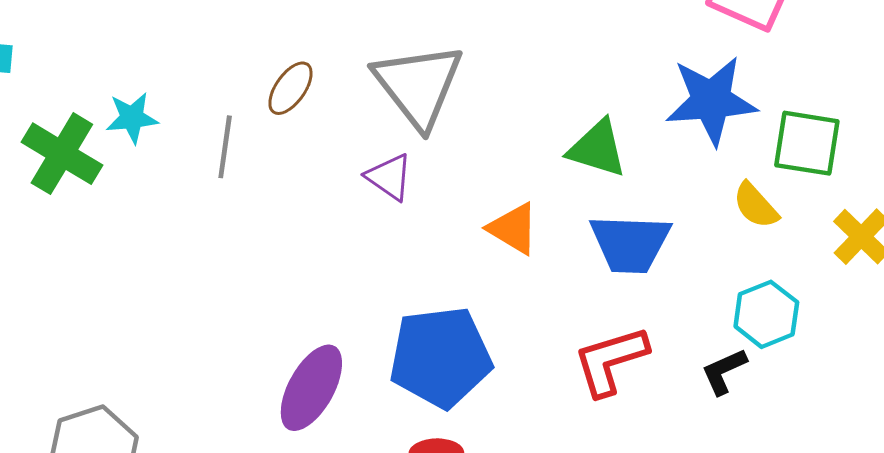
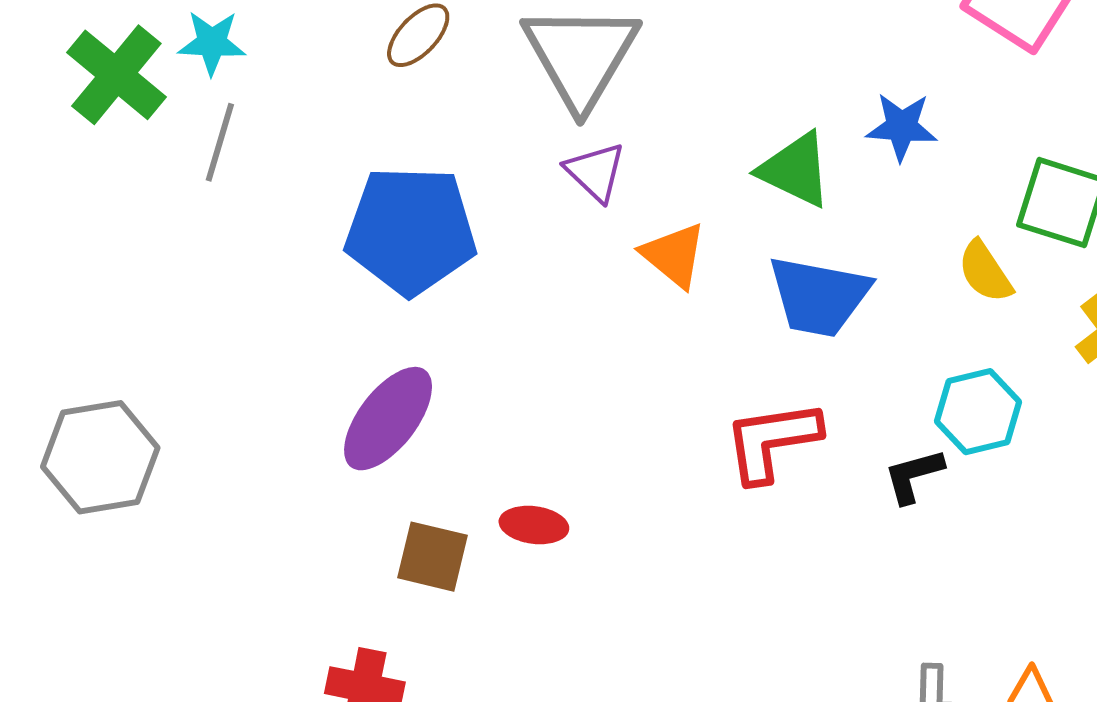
blue star: (711, 100) -> (902, 127), moved, size x0.6
gray line: (225, 147) -> (220, 142), moved
purple triangle: (389, 177) -> (595, 172), moved
blue pentagon: (440, 357) -> (411, 230), moved

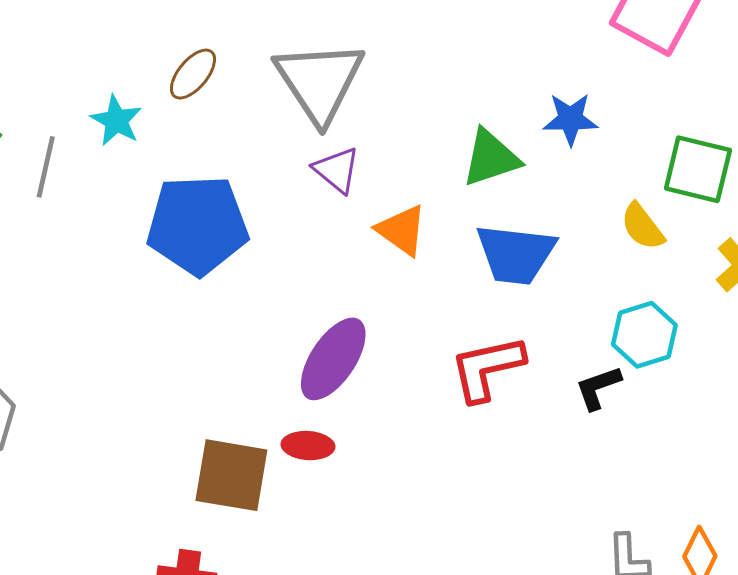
cyan star: (212, 43) -> (116, 120), moved, turned 30
green triangle: (795, 170) -> (491, 158), turned -40
purple ellipse: (388, 419) -> (333, 359), moved
brown square: (433, 557) -> (231, 475), size x1.4

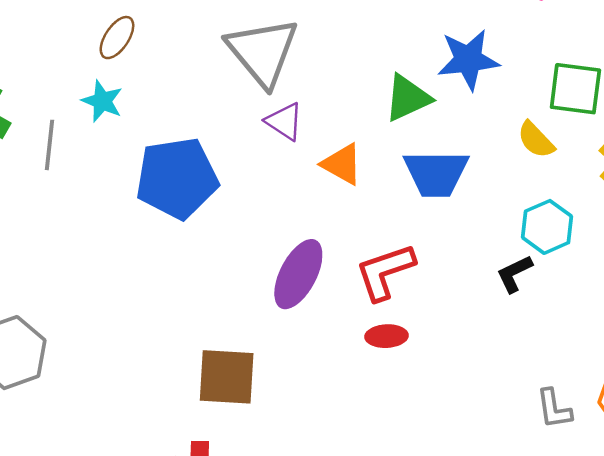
brown ellipse: (193, 74) -> (117, 38), moved
blue star: (570, 119) -> (468, 60), size x1.4
red L-shape: (487, 368) -> (385, 272), moved
red ellipse: (308, 446) -> (387, 336), moved

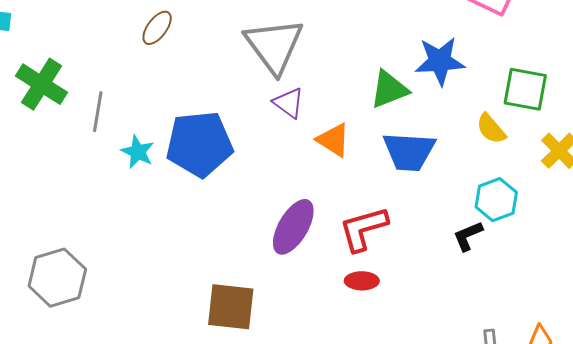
cyan star: (102, 101) -> (138, 152), moved

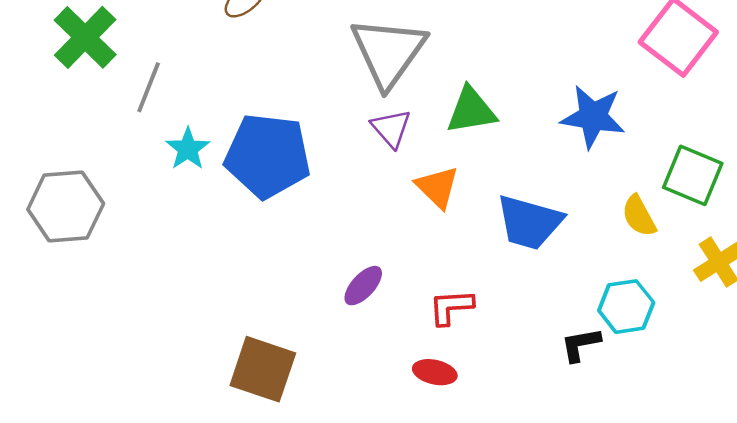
green triangle: (389, 89) -> (471, 110), moved
purple ellipse: (293, 227) -> (363, 286), size x0.6
red L-shape: (363, 229) -> (451, 307), size x0.7
gray hexagon: (57, 278) -> (66, 207), moved

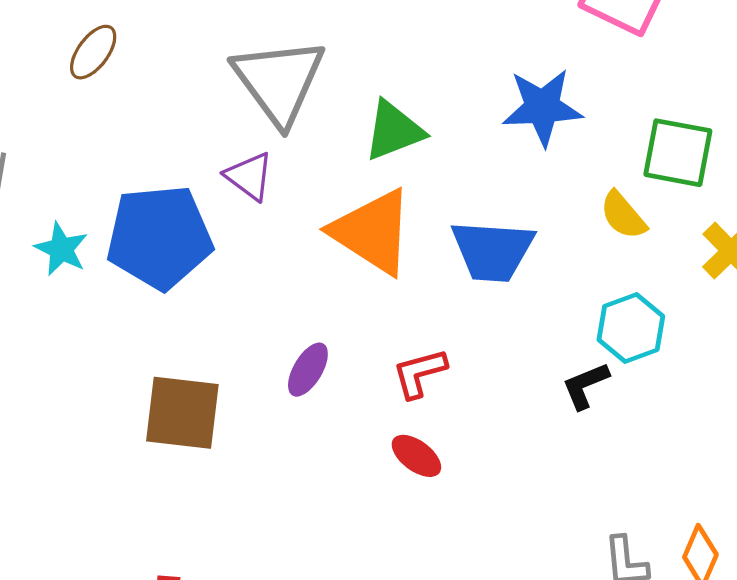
purple triangle: (391, 128) -> (249, 176), moved
orange triangle: (437, 187) -> (372, 232), size x1.6
brown square: (263, 369) -> (182, 413), moved
red ellipse: (435, 372) -> (416, 456), turned 36

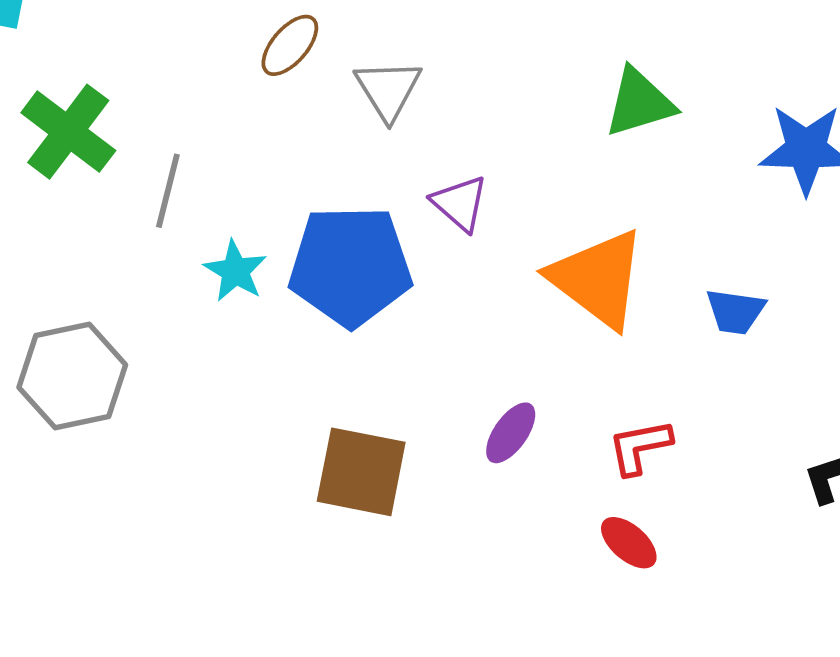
gray triangle: (279, 81) -> (388, 90), moved, size x0.6
green triangle: (394, 131) -> (639, 103), moved
blue trapezoid: (492, 251) -> (735, 312), size x0.6

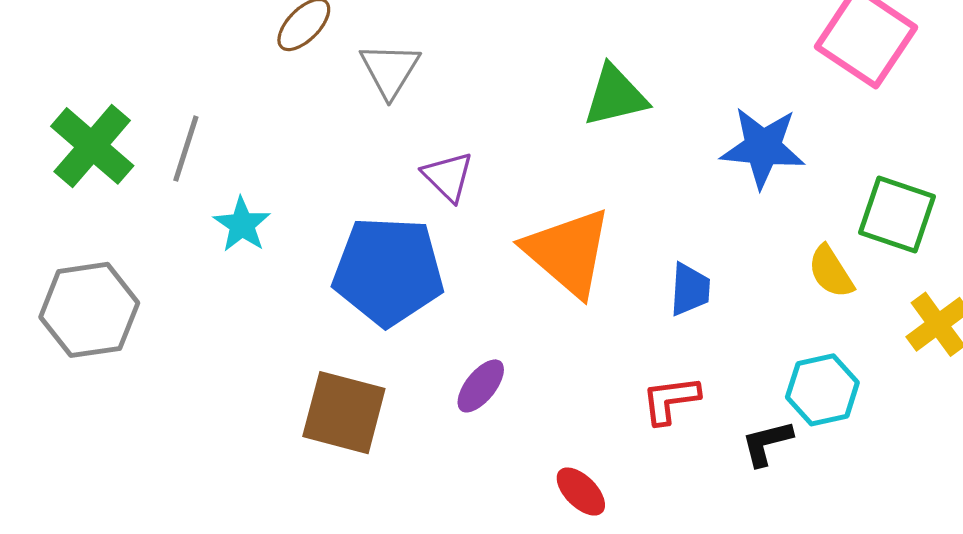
green cross: (68, 132) -> (92, 146), moved
blue pentagon: (350, 266) -> (388, 271), moved
blue trapezoid: (735, 312) -> (690, 289), turned -98
red L-shape: (640, 447) -> (670, 400), moved

